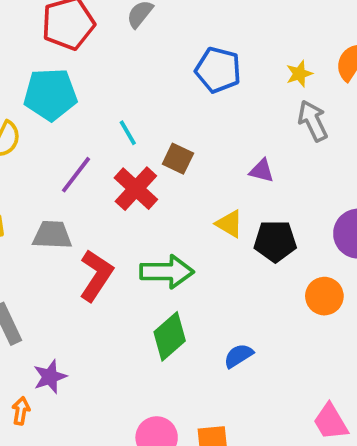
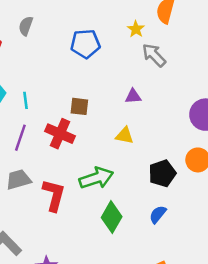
cyan line: (128, 133) -> (25, 100), moved, turned 42
black pentagon: (275, 241) -> (162, 173), moved

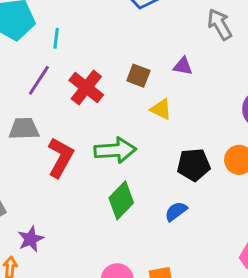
brown square: (79, 106) -> (138, 76), moved

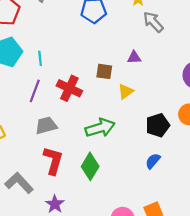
yellow triangle: (161, 109) -> (126, 91), turned -49
gray trapezoid: (24, 129) -> (46, 125), moved
red L-shape: (60, 157) -> (53, 161), moved
green diamond: (121, 200) -> (90, 166), moved

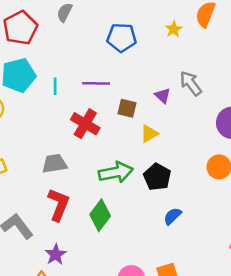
gray arrow: (153, 22) -> (191, 83), moved
purple triangle: (134, 57) -> (163, 96), turned 40
purple line: (35, 91) -> (96, 83), moved, turned 65
black pentagon: (158, 125) -> (157, 177), moved, turned -30

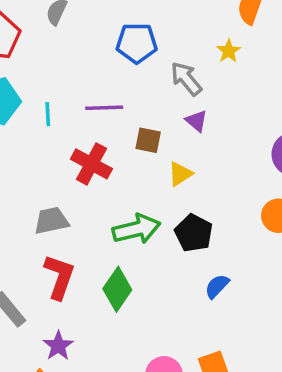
yellow star: (174, 29) -> (229, 51), moved
gray arrow: (191, 83) -> (186, 79), moved

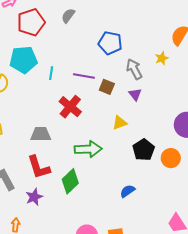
brown square: (148, 140) -> (107, 87), moved
black pentagon: (194, 233) -> (144, 150), moved
red L-shape: (59, 277) -> (39, 167), turned 132
purple star: (58, 346) -> (34, 197), moved

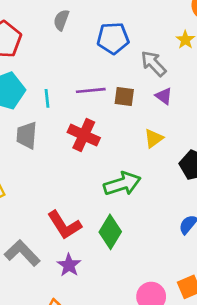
gray semicircle: (68, 16) -> (61, 20), moved
gray trapezoid: (41, 134) -> (27, 135), moved, turned -70

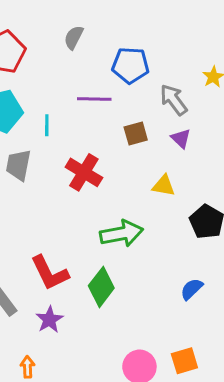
purple line: (91, 90) -> (94, 99), moved
brown square: (124, 96) -> (136, 134), turned -30
yellow triangle: (154, 138) -> (164, 186), turned 40

